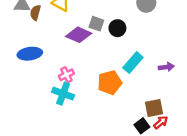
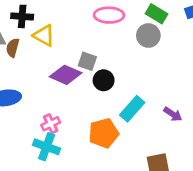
black circle: (117, 28) -> (104, 80), moved
purple arrow: (166, 67) -> (173, 114), turned 40

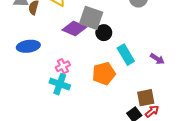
gray square: (87, 61) -> (91, 18), size x1.6
cyan rectangle: (132, 109) -> (126, 55), turned -72

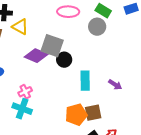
cyan rectangle: (126, 55) -> (85, 81), turned 30
orange pentagon: (104, 74) -> (76, 115), moved
brown square: (146, 98) -> (93, 113), moved

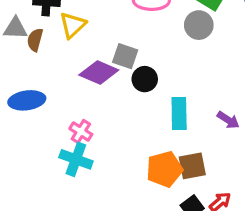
yellow triangle: (20, 27) -> (73, 25), turned 48
gray square: (52, 46) -> (125, 56), size x0.7
pink cross: (25, 92) -> (81, 131), turned -32

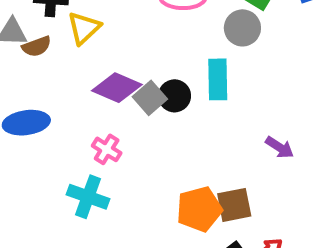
brown semicircle: (35, 40) -> (37, 46), turned -125
gray square: (125, 56) -> (150, 98), moved, turned 30
cyan rectangle: (179, 113) -> (218, 79), moved
pink cross: (81, 131) -> (107, 149), moved

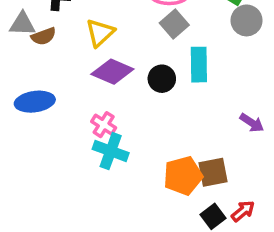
yellow triangle: (84, 28) -> (100, 33), moved
gray circle: (242, 28) -> (247, 20), moved
gray square: (150, 98) -> (174, 24), moved
cyan cross: (88, 197) -> (111, 151), moved

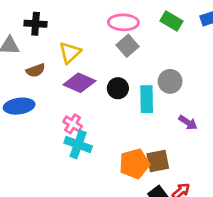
gray circle: (247, 20) -> (170, 81), moved
brown semicircle: (44, 36) -> (36, 70), moved
cyan rectangle: (199, 65) -> (147, 99), moved

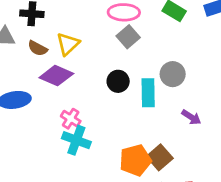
brown semicircle: (36, 70) -> (38, 48), moved, turned 48
purple diamond: (79, 83) -> (56, 76), moved
brown square: (158, 161) -> (160, 157), turned -30

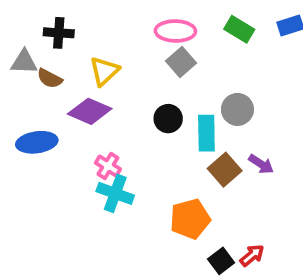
brown semicircle: (38, 48) -> (50, 78), moved
brown square: (160, 157) -> (225, 170), moved

